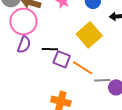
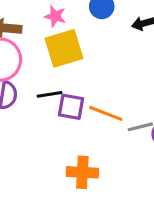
yellow square: (89, 35) -> (64, 48), moved, turned 35

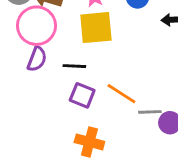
purple square: (71, 107) -> (82, 95), moved

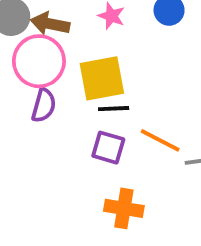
yellow square: (96, 28) -> (102, 78), moved
black line: (74, 66) -> (114, 109), moved

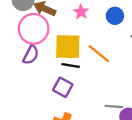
orange line: (160, 140) -> (99, 54), moved

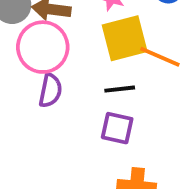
yellow square: (68, 47) -> (125, 38), moved

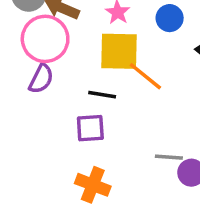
purple square: (117, 128) -> (90, 128), turned -32

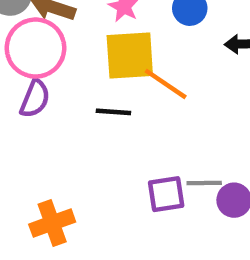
purple square: (90, 128) -> (166, 194), moved
orange cross: (93, 185) -> (52, 223), moved, turned -36

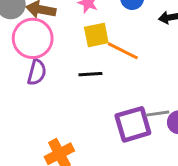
yellow square: (130, 56) -> (96, 35), size x0.7
purple square: (166, 194) -> (133, 124), size x1.4

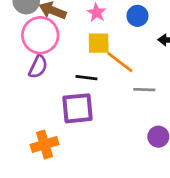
gray line: (157, 114) -> (144, 90), moved
purple square: (133, 124) -> (78, 108), moved

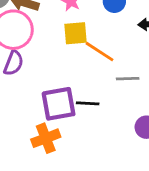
black line: (86, 78) -> (88, 103), moved
orange cross: (45, 145) -> (46, 138), moved

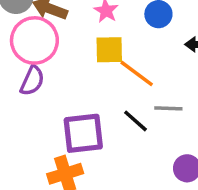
black line: (88, 103) -> (135, 121), moved, turned 35

